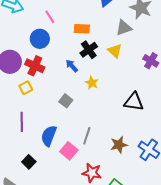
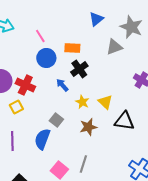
blue circle: (40, 39) -> (46, 58), moved
yellow triangle: (115, 51) -> (105, 102), moved
blue semicircle: (49, 136) -> (42, 139), moved
gray line: (87, 136) -> (83, 164), moved
brown star: (119, 145) -> (88, 127), moved

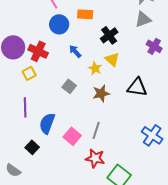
gray triangle: (114, 47) -> (143, 19), moved
black cross: (79, 69) -> (109, 35), moved
yellow triangle: (105, 102) -> (112, 59), moved
blue semicircle: (42, 139) -> (47, 123), moved

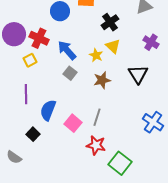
purple cross: (154, 46) -> (151, 42), moved
blue arrow: (75, 51) -> (67, 50), moved, size x1.5
black triangle: (137, 87) -> (138, 74), turned 50

